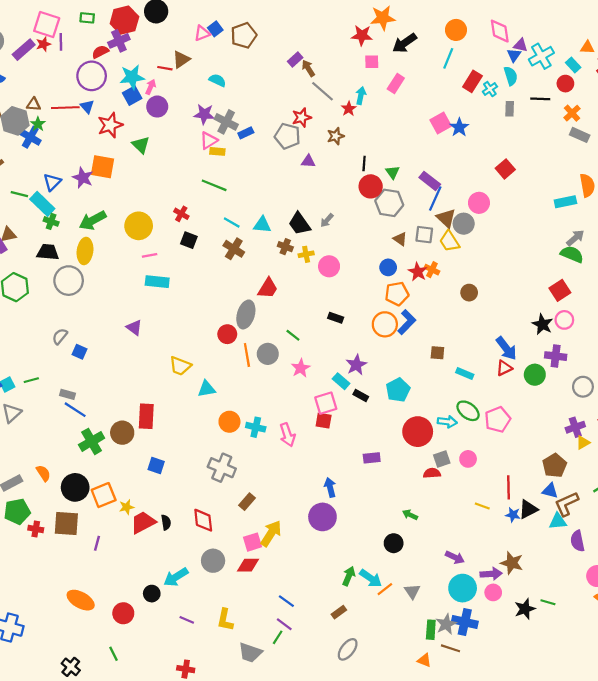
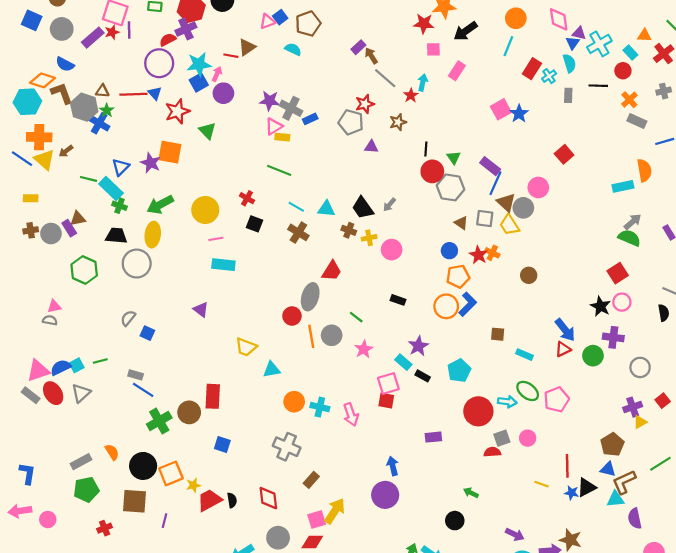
cyan semicircle: (217, 80) -> (293, 49), moved
red cross: (36, 529) -> (105, 528), moved, turned -32

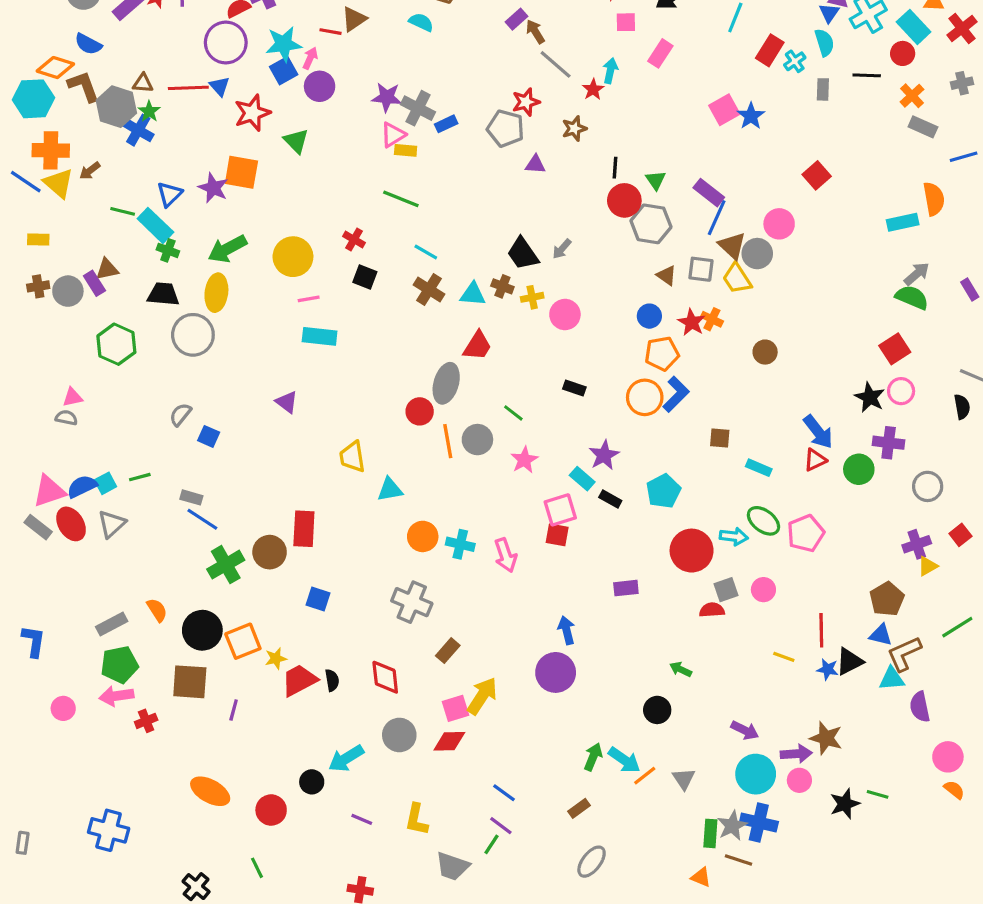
cyan rectangle: (630, 53) -> (914, 27), size x1.5
cyan triangle: (326, 209) -> (473, 294), moved
yellow trapezoid: (246, 347) -> (352, 457), turned 60
pink arrow: (20, 511) -> (116, 696), moved

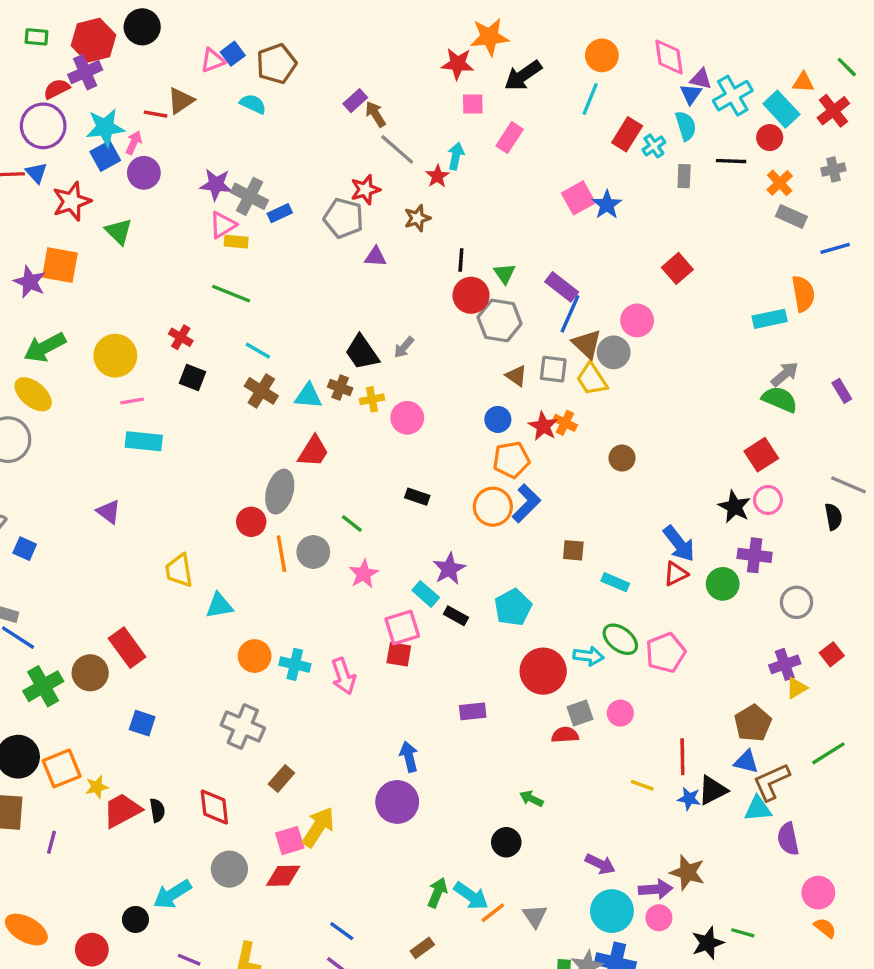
yellow ellipse: (216, 293) -> (33, 394), turned -57
red rectangle: (304, 529) -> (127, 648), turned -39

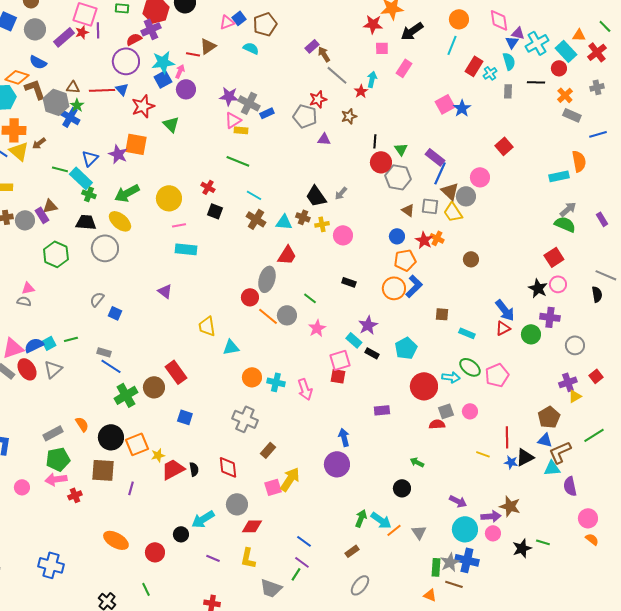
orange line: (281, 554) -> (268, 316), turned -40
red diamond: (283, 876) -> (252, 526), moved

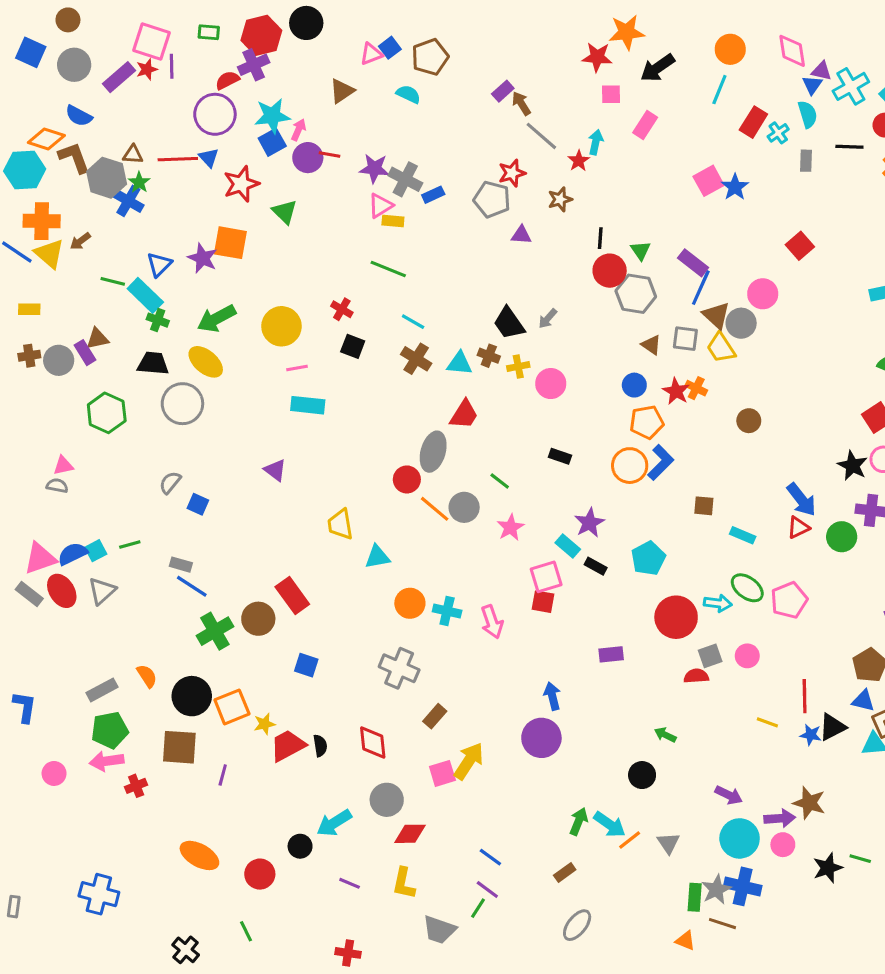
red line: (193, 54) -> (329, 155), moved

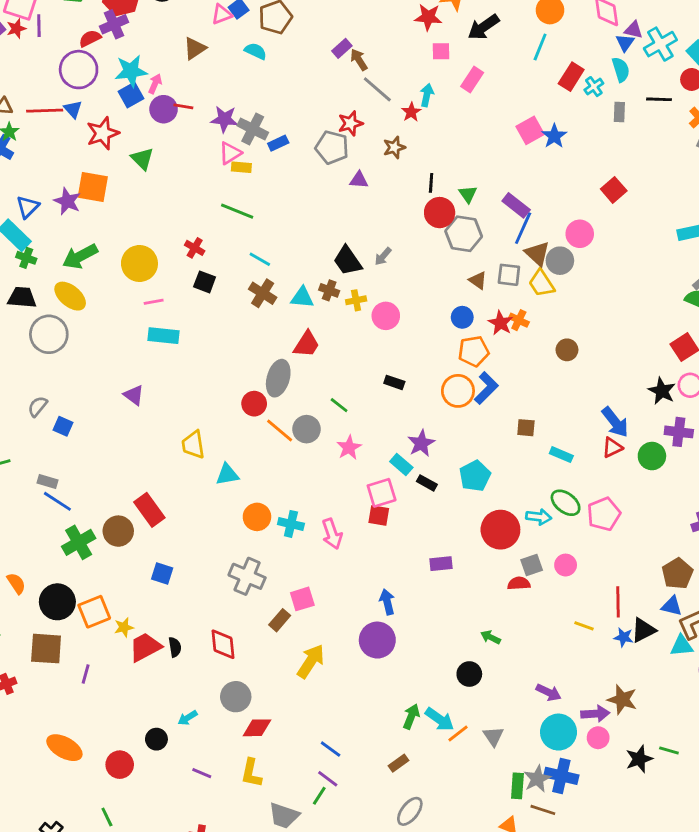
pink square: (442, 773) -> (302, 599), moved
cyan arrow: (334, 823) -> (188, 718), size x0.6

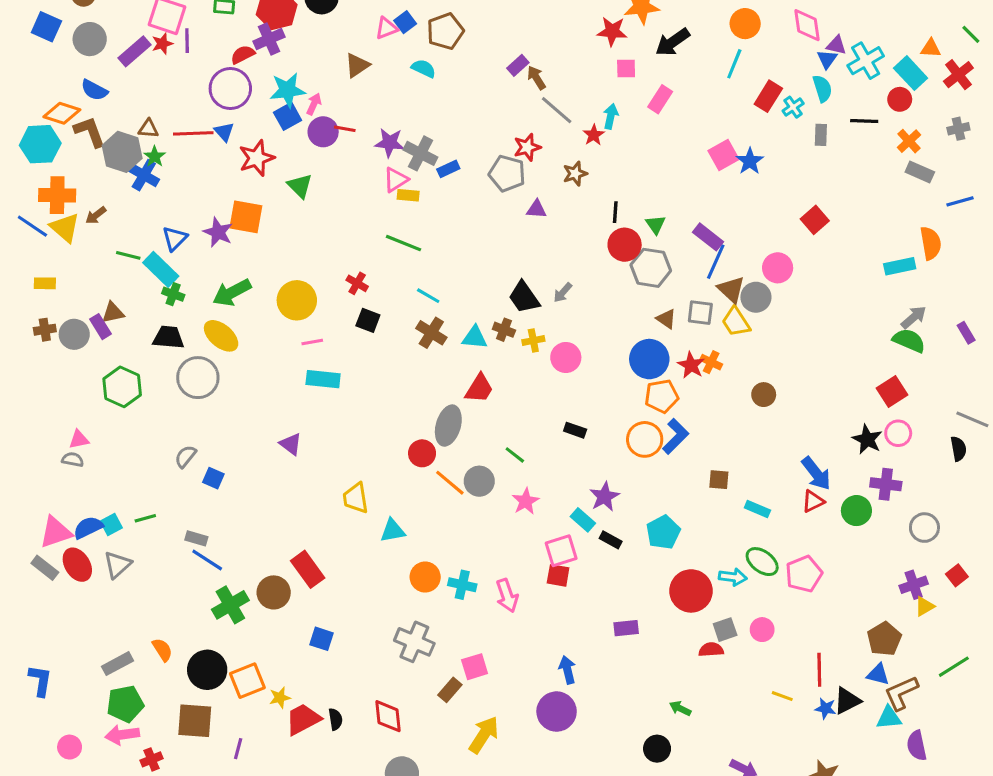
blue circle: (462, 317) -> (649, 359), size x1.6

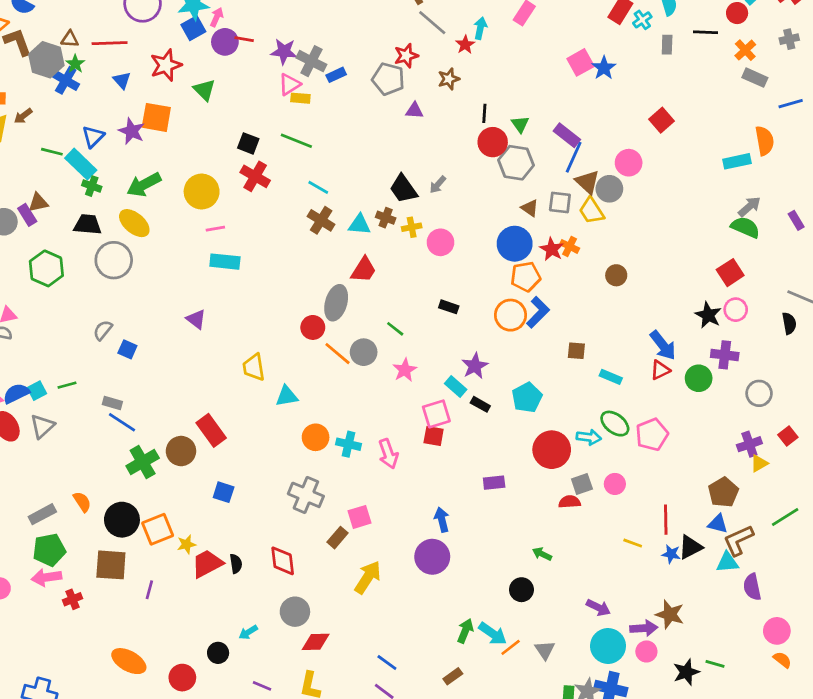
blue triangle: (224, 132) -> (122, 80), moved
red cross: (357, 283) -> (255, 176), size x1.5
black square: (368, 320) -> (248, 143), moved

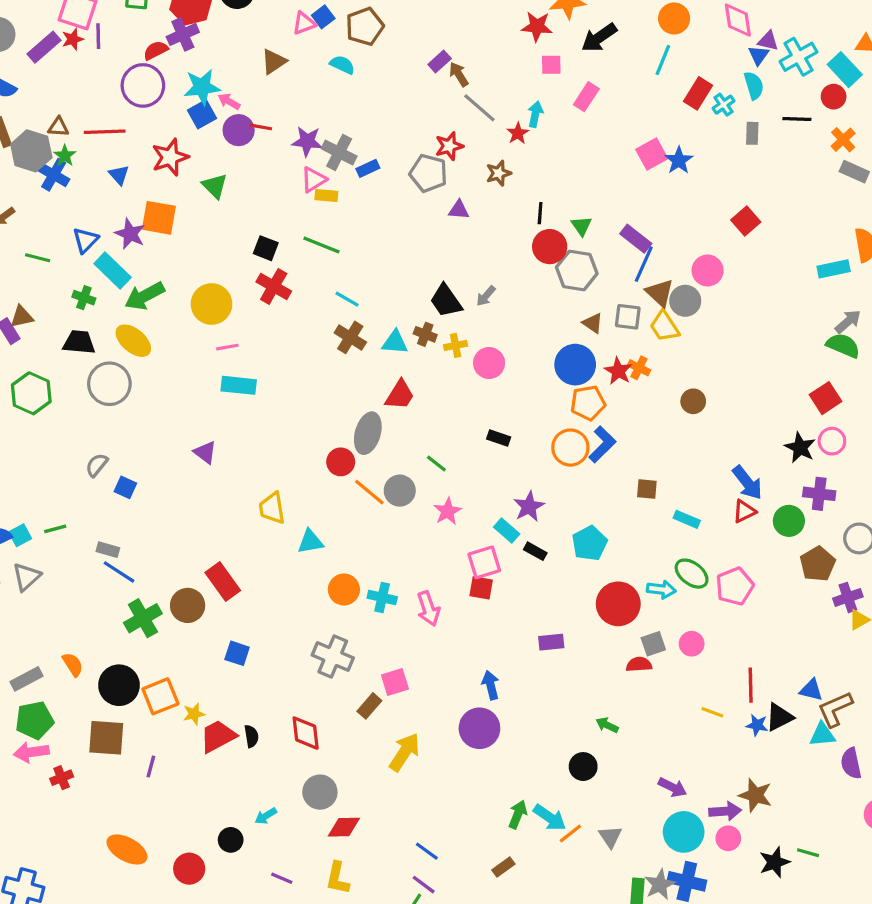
pink arrow: (217, 17) -> (229, 101), turned -84
cyan rectangle: (81, 164) -> (113, 270), moved
brown pentagon: (723, 492) -> (818, 564), moved

